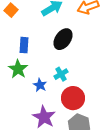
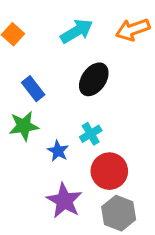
blue rectangle: (24, 45) -> (33, 89), turned -42
green star: (18, 69) -> (24, 126), turned 30

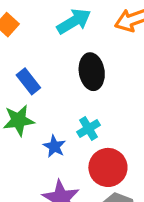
black ellipse: (94, 79) -> (92, 72), turned -44

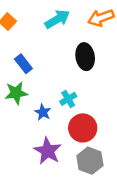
black ellipse: (92, 72) -> (85, 57), moved

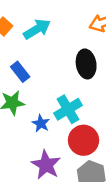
cyan arrow: (57, 19) -> (37, 29), moved
cyan cross: (68, 99) -> (68, 109), size x1.5

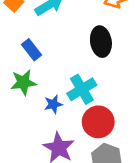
blue star: (41, 123) -> (53, 104), turned 30

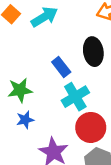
blue rectangle: (32, 50) -> (61, 67), moved
blue star: (53, 104) -> (25, 120), moved

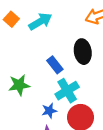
blue star: (25, 120) -> (49, 111), moved

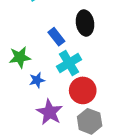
blue star: (49, 111) -> (37, 80), moved

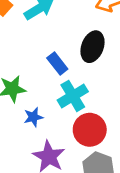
black ellipse: (85, 23) -> (92, 47), turned 30

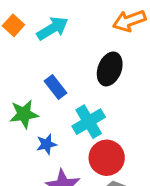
blue rectangle: (57, 64) -> (56, 87), moved

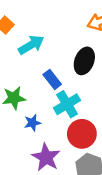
cyan arrow: (53, 28) -> (31, 45), moved
blue rectangle: (56, 87) -> (52, 79), moved

